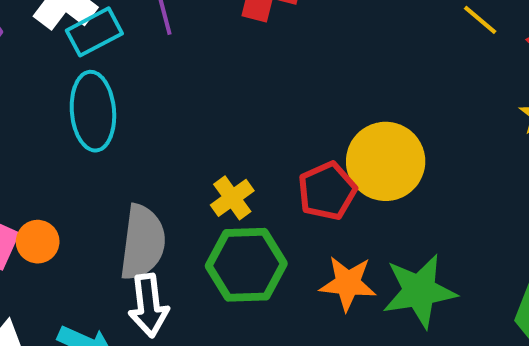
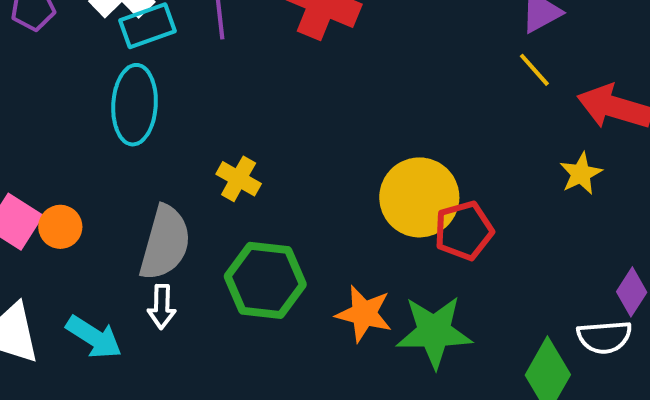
red pentagon: (327, 191) -> (464, 231), moved
yellow cross: (232, 198) -> (239, 179), moved, turned -33
white arrow: (149, 305) -> (162, 307), size x0.7

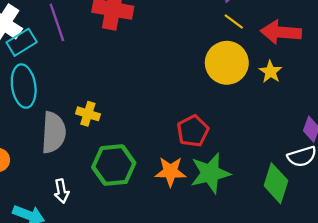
yellow circle: (419, 197) -> (227, 63), moved
red pentagon: (464, 231) -> (193, 131), moved
gray semicircle: (165, 243) -> (53, 133), moved

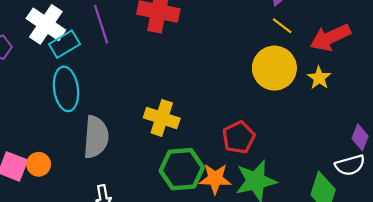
red arrow: (281, 32) -> (330, 38), turned -30
yellow cross: (88, 114) -> (162, 118), moved, size x1.4
green hexagon: (114, 165) -> (182, 169), moved

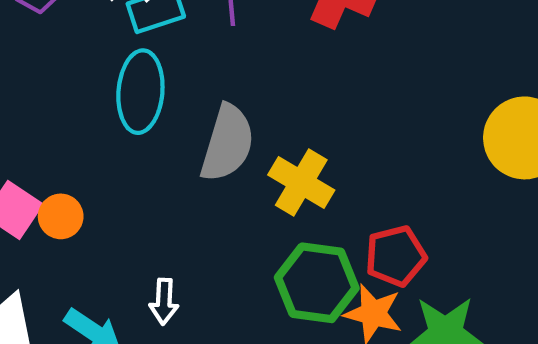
gray semicircle: (96, 137) -> (227, 143), moved
red pentagon: (239, 137) -> (396, 256), moved

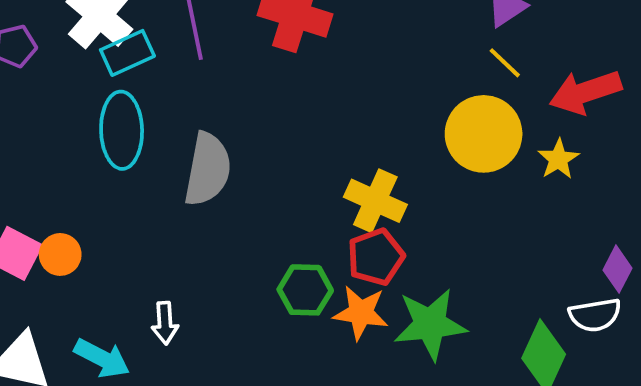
yellow cross: (301, 183) -> (375, 201), moved
green hexagon: (317, 283) -> (305, 290), size x0.7

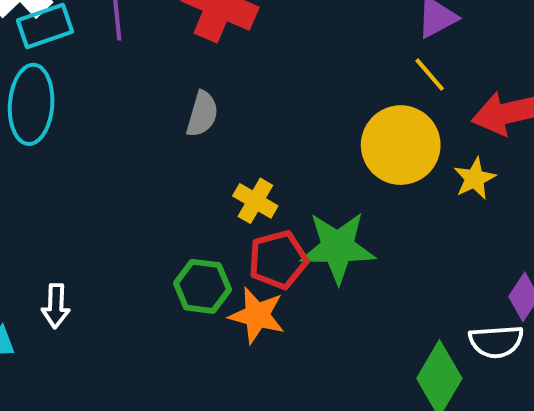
gray semicircle: (208, 169) -> (202, 114), moved, size x0.6
yellow cross: (375, 201) -> (255, 201), moved, size x0.7
green star: (430, 324) -> (338, 247), moved

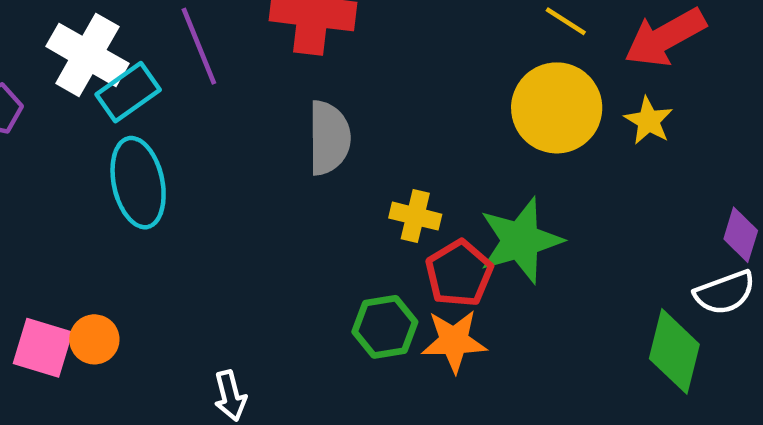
gray semicircle: (202, 114) -> (329, 138), size x1.4

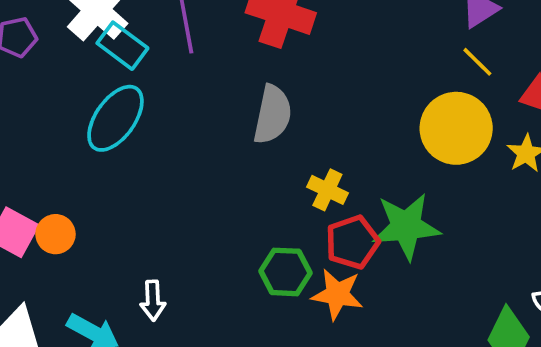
cyan rectangle: (128, 92) -> (122, 46), turned 60
cyan ellipse: (138, 183) -> (115, 118), turned 36

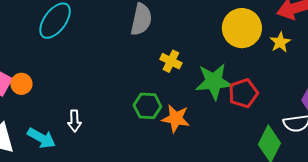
red pentagon: (352, 242) -> (243, 93), moved

